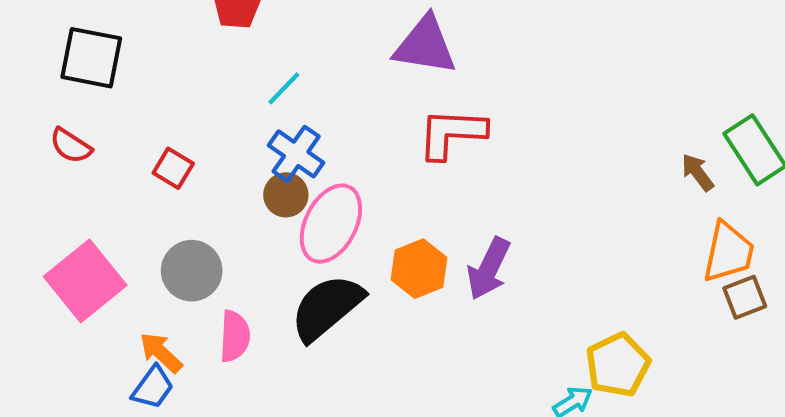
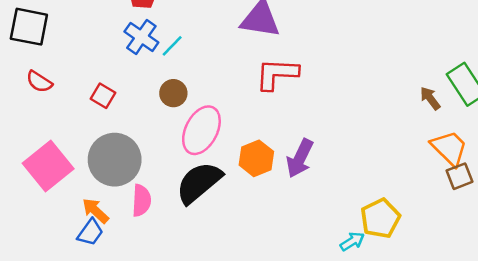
black square: (91, 58) -> (29, 27), moved
blue cross: (296, 154) -> (141, 37), moved
brown circle: (286, 195) -> (173, 93), moved
orange trapezoid: (728, 252) -> (449, 148), turned -57
gray circle: (192, 271) -> (115, 160), size x1.4

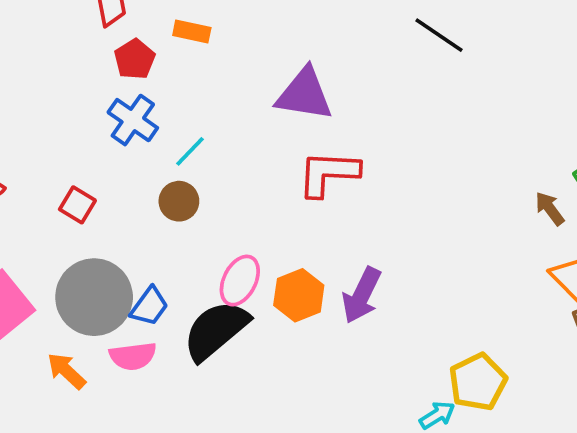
cyan line: (172, 46) -> (190, 151), moved
pink ellipse: (201, 130) -> (240, 281), moved, size x0.7
pink semicircle: (141, 200) -> (133, 356), turned 80
blue trapezoid: (90, 232) -> (149, 306), moved

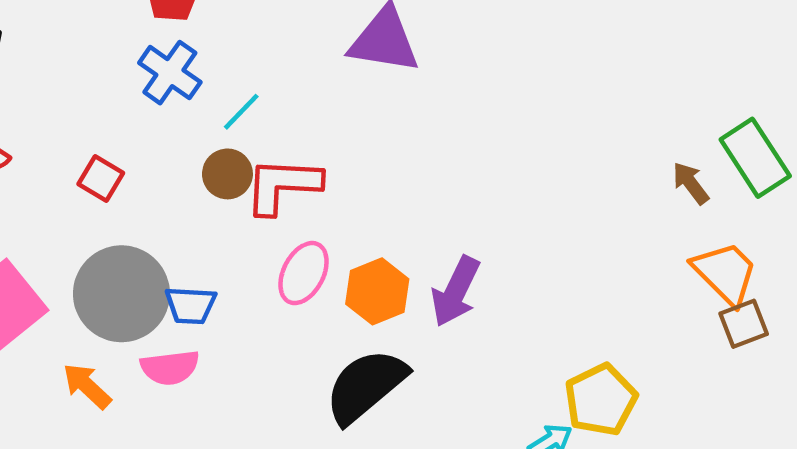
red L-shape: (328, 174) -> (283, 185), moved
blue trapezoid: (149, 306) -> (191, 305), turned 57
black semicircle: (216, 330) -> (366, 386), moved

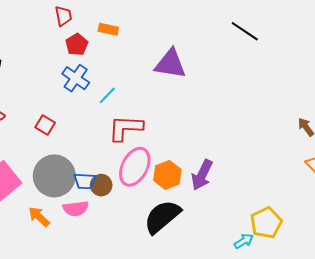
brown circle: (227, 174) -> (101, 185), moved
pink ellipse: (304, 273) -> (135, 167), size x1.4

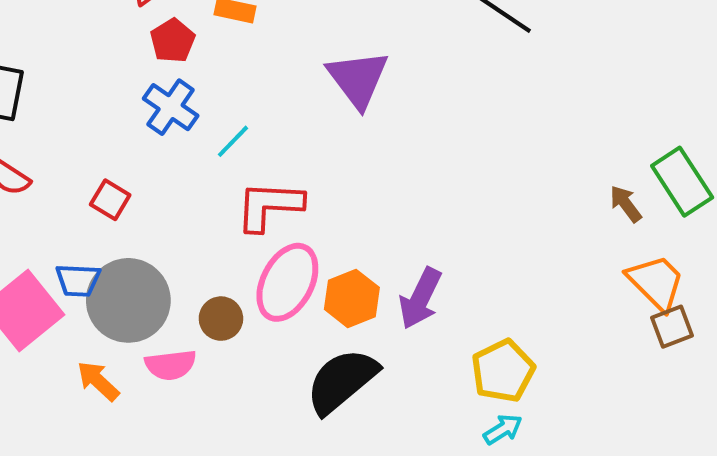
purple triangle: (170, 64) -> (358, 79), turned 44
blue trapezoid: (85, 181) -> (78, 280), moved
yellow pentagon: (266, 223) -> (503, 371), moved

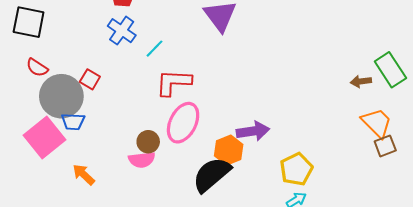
brown arrow: (626, 204) -> (361, 81), turned -60
orange hexagon: (352, 298) -> (229, 150), moved
purple arrow: (420, 298) -> (253, 131), turned -124
gray circle: (128, 300) -> (61, 96), moved
pink semicircle: (171, 365) -> (142, 160), moved

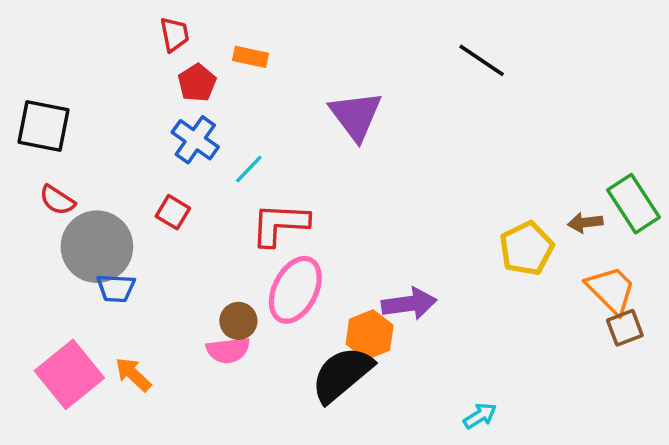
red square: (90, 79) -> (173, 212), moved
pink square: (44, 137) -> (69, 374), moved
yellow pentagon: (296, 169) -> (527, 248), moved

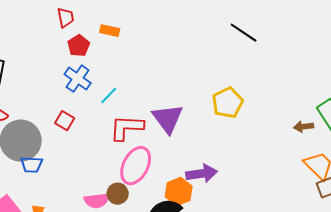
purple triangle: (356, 116) -> (168, 119), moved
yellow pentagon: (527, 248) -> (228, 103), moved
brown circle: (238, 321) -> (118, 194), moved

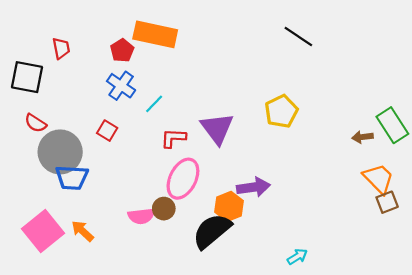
red trapezoid: (66, 18) -> (61, 48), moved
orange rectangle: (110, 31) -> (155, 34), size x2.0
red L-shape: (127, 128) -> (173, 138), size x0.7
blue trapezoid: (32, 165) -> (72, 178), size x1.4

